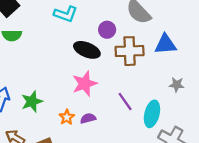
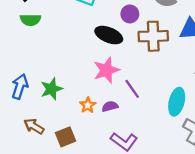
purple line: (125, 102) -> (132, 89), moved

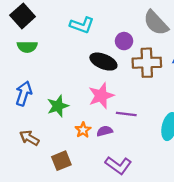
blue arrow: (20, 87) -> (24, 93), moved
green star: (51, 89) -> (58, 106), moved
purple line: (132, 89) -> (126, 114), turned -48
brown arrow: (34, 126) -> (29, 138), moved

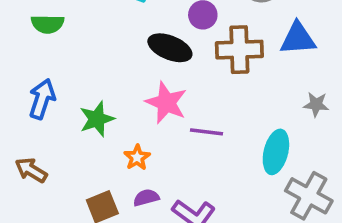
pink star: (101, 96) -> (166, 103), turned -30
purple semicircle: (105, 131) -> (146, 198), moved
brown arrow: (29, 138) -> (31, 170), moved

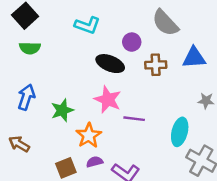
brown cross: (239, 50) -> (156, 65), size x0.7
orange star: (137, 157) -> (89, 135), size x1.5

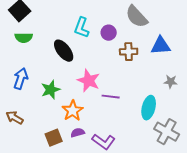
cyan L-shape: (87, 25) -> (82, 28), moved, turned 90
black ellipse: (110, 64) -> (64, 51), moved, turned 30

